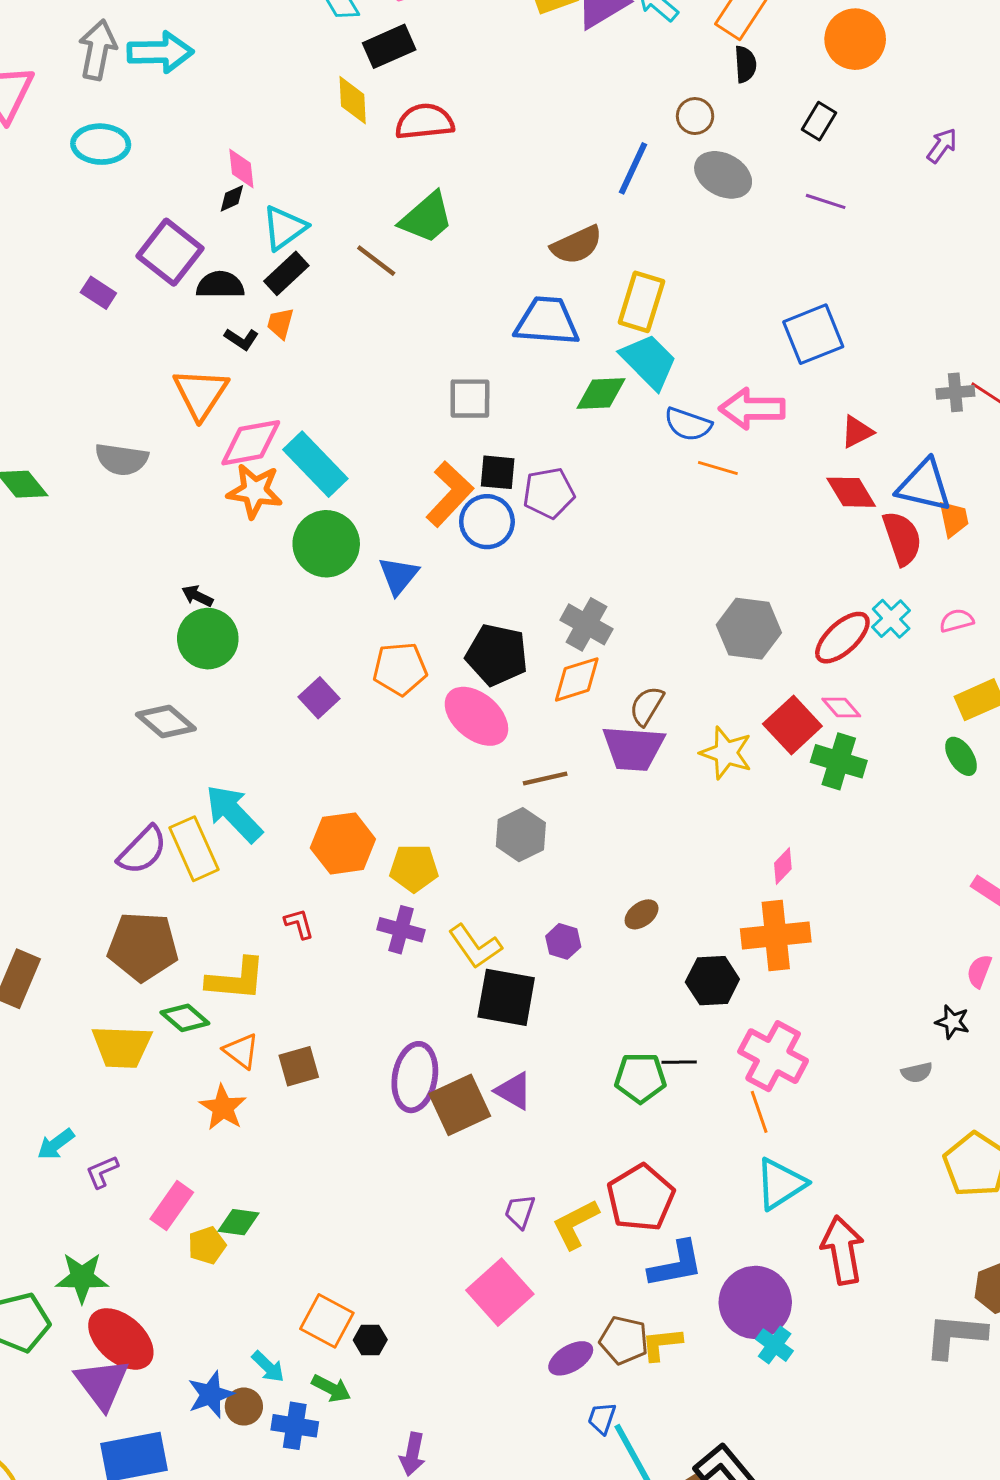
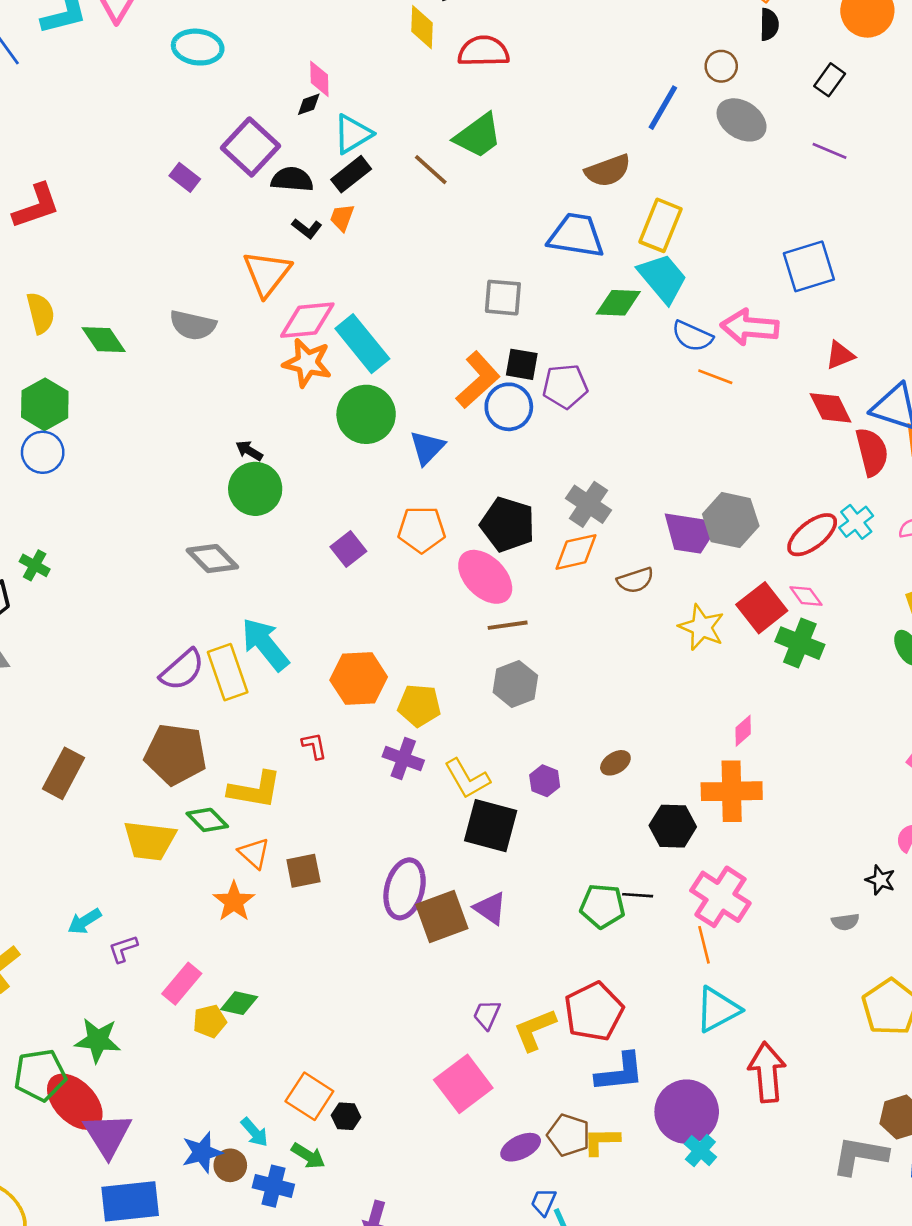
brown semicircle: (647, 706) -> (635, 580), turned -144
purple trapezoid: (633, 748) -> (691, 533), moved
brown line: (545, 778) -> (508, 625), moved
red ellipse: (121, 1339) -> (75, 1102), moved

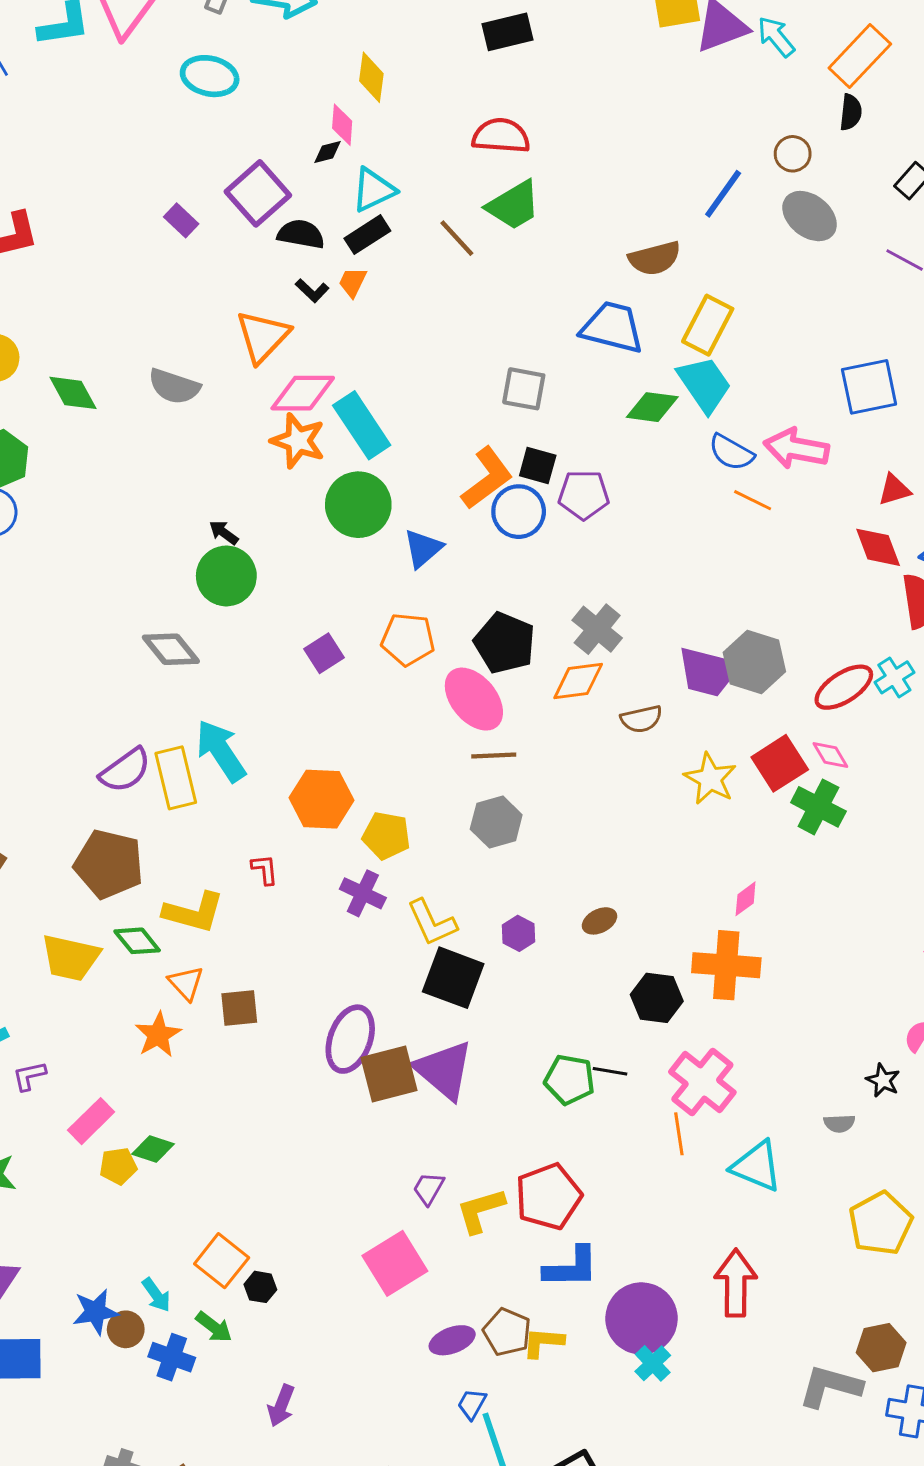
yellow diamond: (422, 27) -> (371, 77), moved
red semicircle: (483, 51) -> (501, 136), moved
purple triangle: (490, 908) -> (444, 1070), size x1.6
cyan triangle: (718, 1009) -> (757, 1166), moved, turned 45

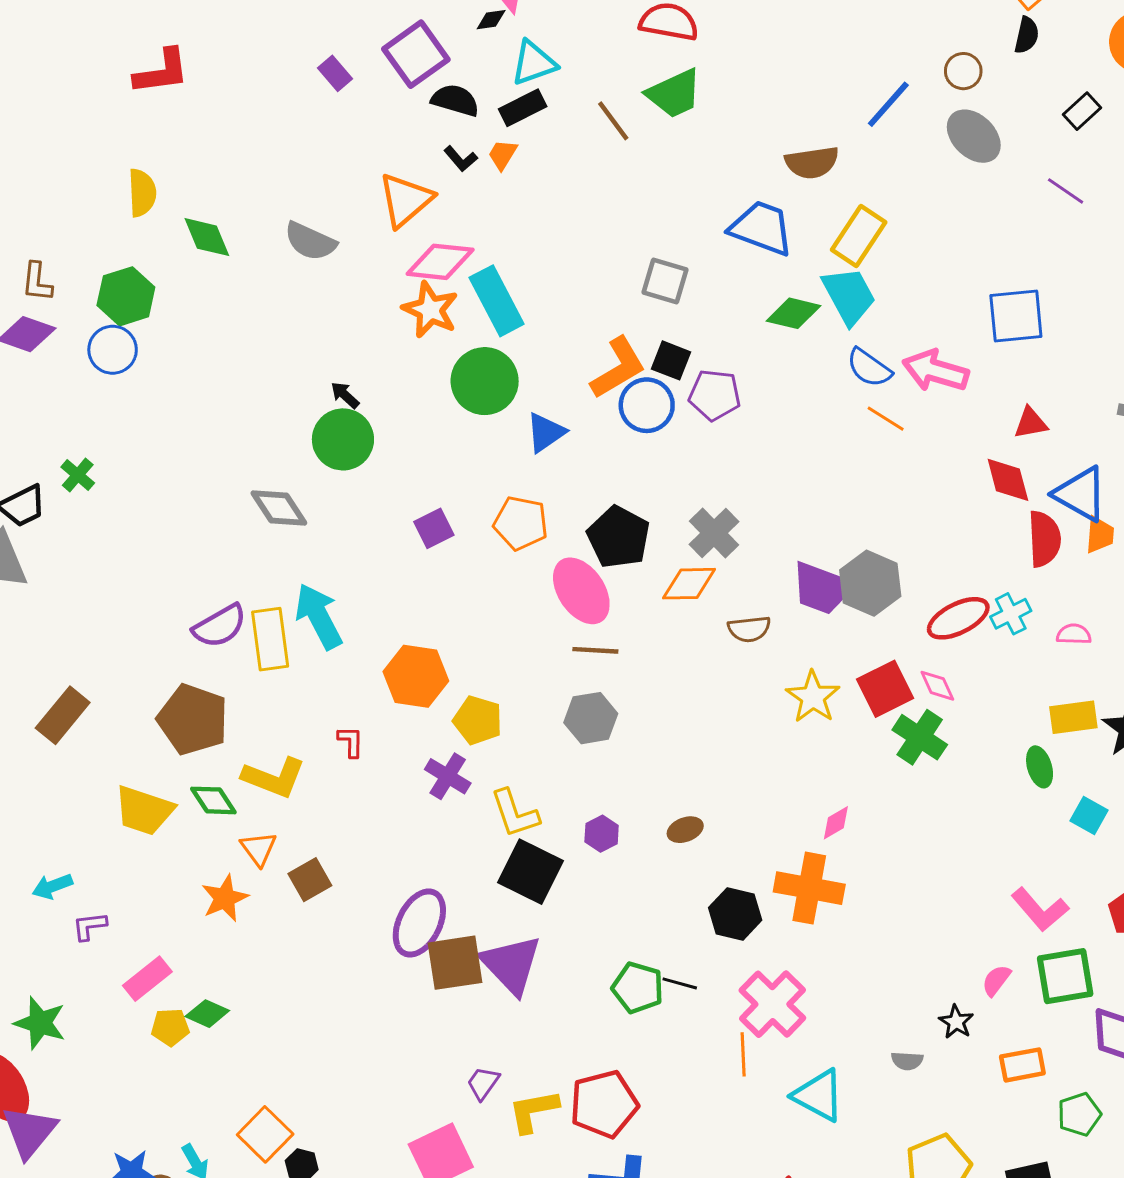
brown square: (239, 1008) -> (310, 880), turned -30

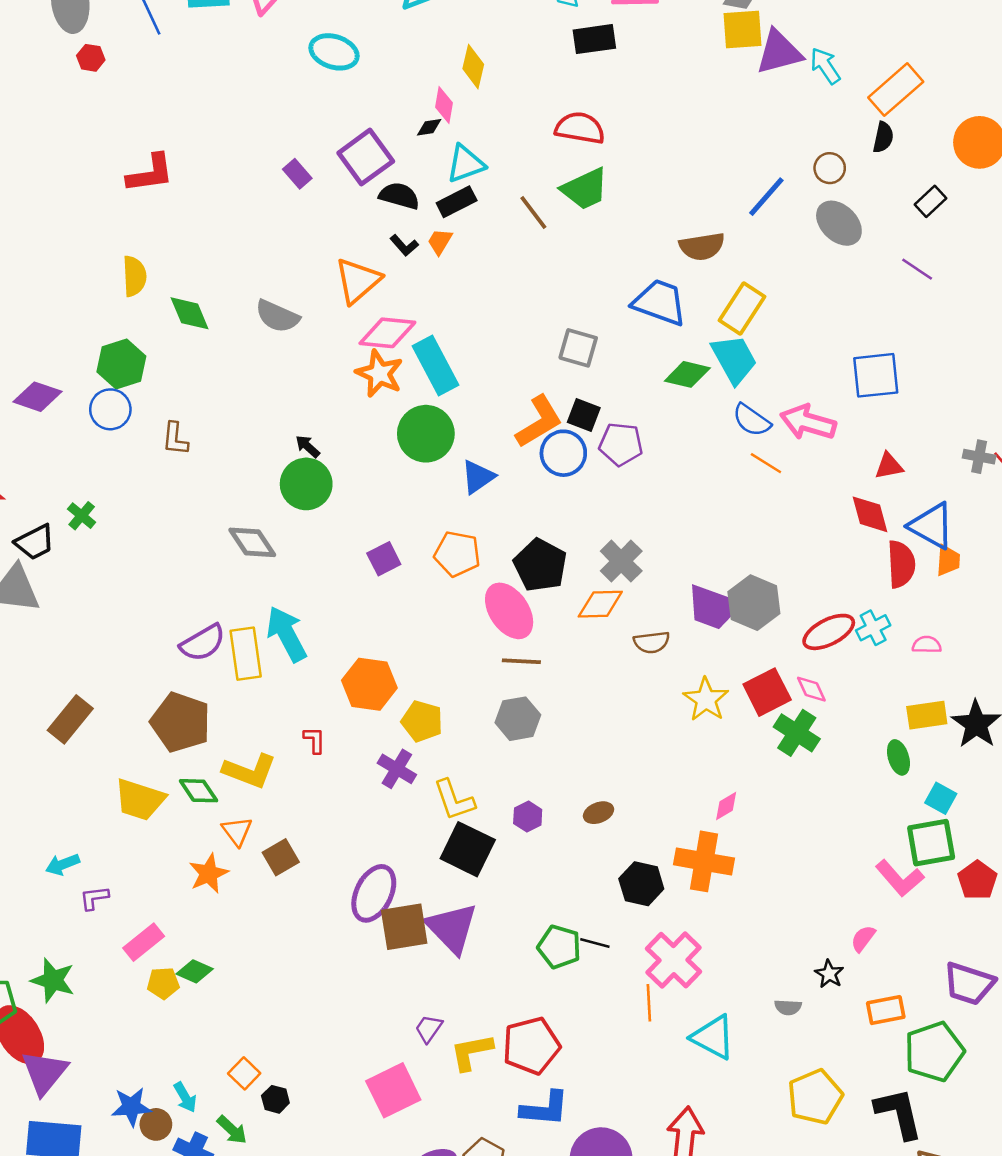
brown L-shape: (37, 282) -> (175, 439), moved
green square: (1065, 976) -> (931, 843), moved
green pentagon: (1079, 1114) -> (934, 1052), size x1.6
orange square: (265, 1134) -> (244, 1073), size x0.7

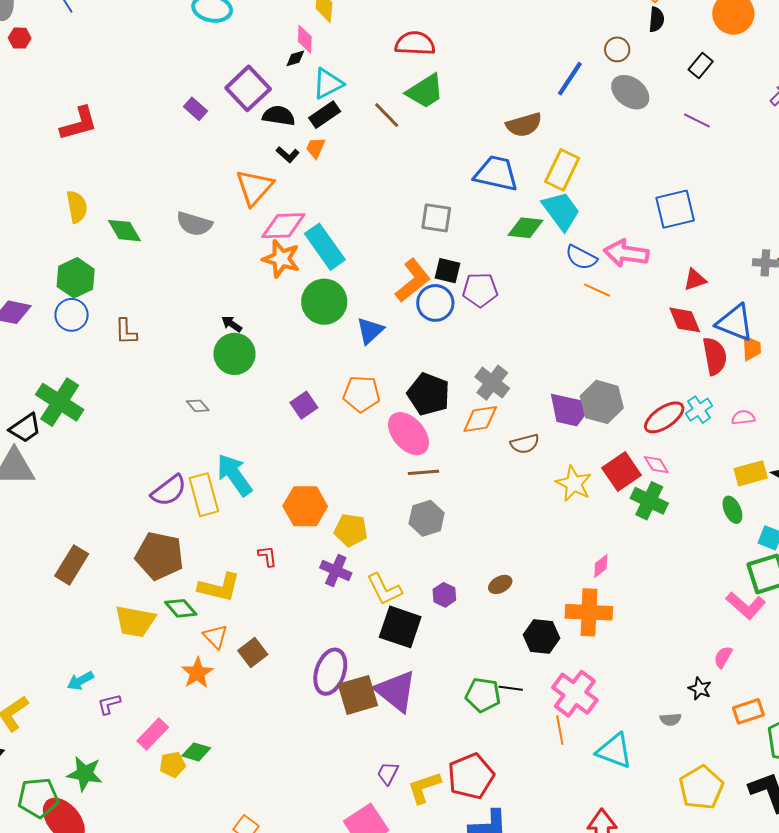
green cross: (82, 516) -> (60, 402), size x2.0
gray diamond: (252, 542) -> (198, 406), size x0.6

